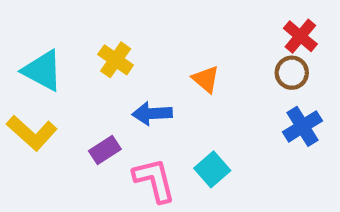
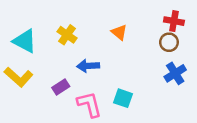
red cross: (300, 36) -> (174, 21), turned -30
orange triangle: (206, 79) -> (119, 32), moved
cyan square: (212, 169) -> (123, 98), turned -30

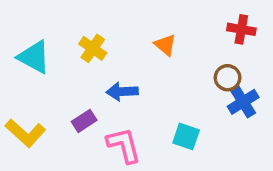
brown circle: (169, 42) -> (228, 78), moved
yellow L-shape: (19, 77) -> (25, 133), moved
cyan square: (123, 98) -> (186, 136), moved

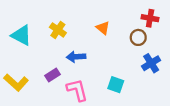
brown circle: (228, 78) -> (138, 37), moved

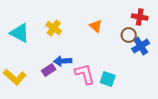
blue arrow: (76, 57) -> (63, 61), moved
blue cross: (151, 63) -> (141, 46), moved
pink L-shape: (77, 90) -> (85, 74), moved

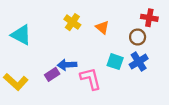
yellow cross: (54, 28) -> (72, 22), moved
blue cross: (141, 46) -> (139, 62), moved
cyan square: (108, 79) -> (115, 62), moved

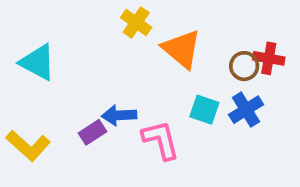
red cross: (149, 18) -> (269, 58), moved
yellow cross: (72, 22) -> (136, 22), moved
orange triangle: (102, 27) -> (182, 49), size x1.6

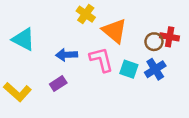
blue arrow: (119, 115) -> (67, 55), moved
pink L-shape: (161, 140) -> (101, 60), moved

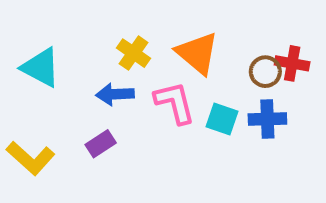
yellow cross: (86, 14) -> (134, 53), moved
blue cross: (155, 69) -> (267, 119), turned 30

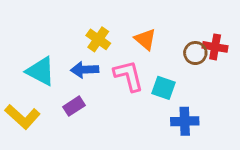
orange triangle: (197, 53) -> (145, 39), size x0.7
cyan triangle: (41, 68) -> (41, 71), moved
blue cross: (267, 119) -> (185, 121), moved

